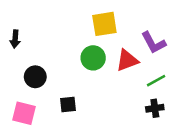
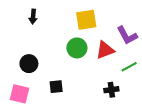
black arrow: (15, 39) -> (33, 17), moved
black cross: (155, 108) -> (111, 90), moved

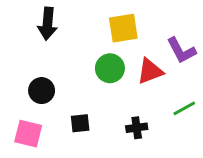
black arrow: (33, 17) -> (48, 24), size x1.5
green line: (129, 67) -> (184, 108), moved
black cross: (111, 90) -> (137, 128), moved

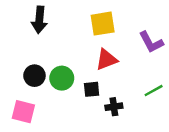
green circle: (110, 68) -> (62, 78), moved
red triangle: (150, 71) -> (106, 60), moved
black square: (80, 123) -> (92, 89), moved

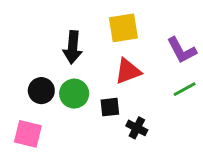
black arrow: (39, 20) -> (73, 47), moved
green line: (154, 91) -> (185, 89), moved
black cross: (114, 107) -> (137, 128), turned 35

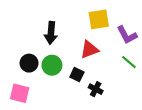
yellow square: (123, 28) -> (99, 19), moved
green line: (185, 89) -> (129, 62), turned 70
black square: (110, 107) -> (77, 75), turned 32

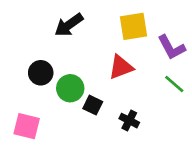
black arrow: (51, 33) -> (69, 25), moved, turned 50
black circle: (29, 63) -> (41, 73), moved
black square: (77, 75) -> (93, 105), moved

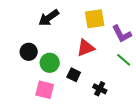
black square: (93, 105) -> (74, 75), moved
black cross: (129, 121) -> (100, 89), moved
pink square: (27, 126) -> (45, 90), moved

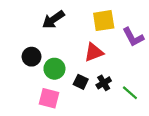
green line: (124, 60) -> (130, 93), moved
black cross: (100, 89) -> (104, 83), moved, turned 32

